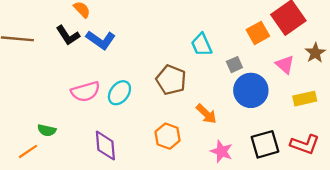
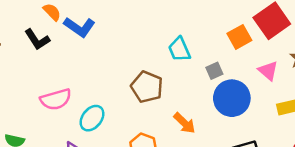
blue L-shape: (101, 40) -> (80, 27), moved
cyan ellipse: (119, 93) -> (92, 118), moved

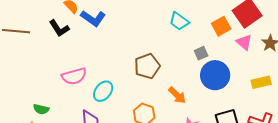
cyan trapezoid: (179, 49) -> (179, 21), moved, turned -30
pink triangle: (268, 71) -> (244, 42), moved
brown pentagon: (147, 87) -> (147, 66), turned 30

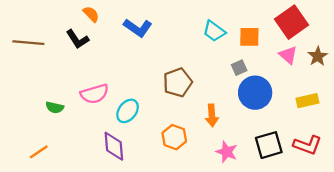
blue L-shape: (93, 18) -> (138, 28), moved
orange square: (221, 26) -> (249, 37), moved, turned 30
orange arrow: (177, 95) -> (212, 115), turned 42
green semicircle: (41, 109) -> (55, 107), moved

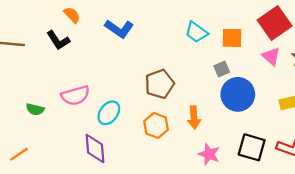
orange hexagon: (174, 137) -> (156, 125), moved
black square: (269, 145) -> (252, 147), turned 32

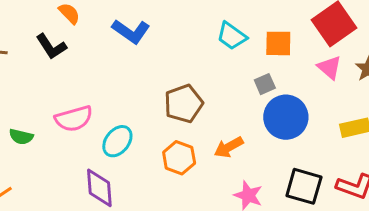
orange arrow: (194, 117) -> (229, 147), turned 65

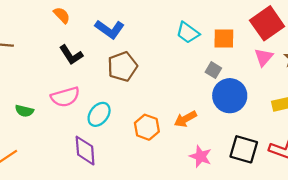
black L-shape: (51, 46) -> (71, 55), moved
pink triangle: (329, 67) -> (264, 57), turned 30
gray square: (265, 84) -> (213, 70), turned -35
brown pentagon: (184, 104) -> (122, 67), moved

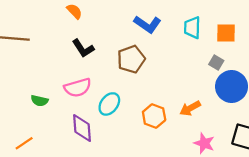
blue L-shape: (110, 29) -> (148, 24), moved
cyan trapezoid: (188, 33) -> (192, 28), turned 55
purple diamond: (85, 151) -> (82, 128), moved

